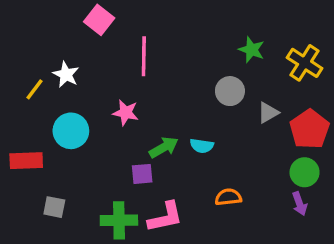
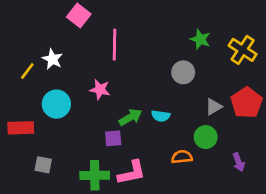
gray triangle: (268, 113) -> (214, 107), moved
green circle: (305, 172) -> (206, 137), moved

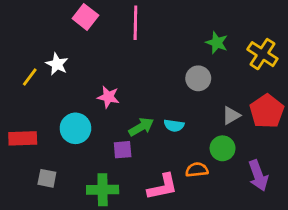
pink line: (115, 45) -> (135, 23), moved
cyan circle: (56, 104) -> (75, 128), moved
purple arrow: (239, 162) -> (258, 175), size x1.5
pink L-shape: (132, 173) -> (163, 187), moved

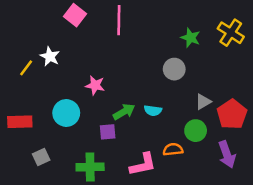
yellow cross: (262, 54) -> (231, 33), moved
red pentagon: (267, 111) -> (232, 114), moved
gray square: (47, 178) -> (41, 157), turned -36

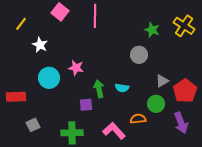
yellow line: (26, 68) -> (21, 24), moved
green arrow: (124, 112) -> (99, 89), turned -72
cyan circle: (66, 113) -> (49, 78), moved
pink L-shape: (143, 164) -> (114, 131), turned -120

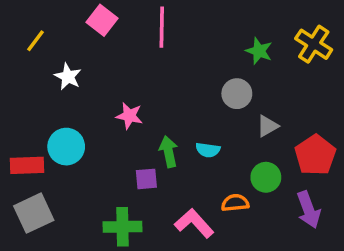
cyan circle: (49, 78) -> (66, 147), moved
gray triangle: (162, 81) -> (268, 126), moved
gray square: (33, 125) -> (34, 213), moved, size x1.6

